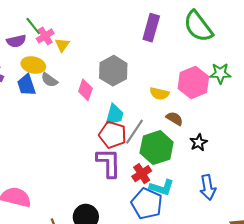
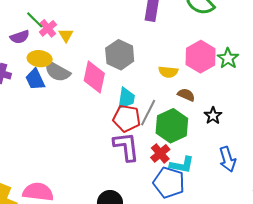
green star: (220, 73) -> (228, 58), moved, turned -30
gray semicircle: (49, 80) -> (57, 72), size x1.5
pink diamond: (85, 90) -> (94, 77), size x1.5

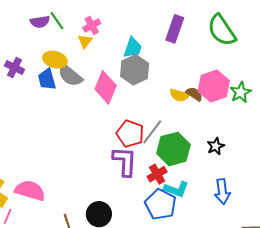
pink cross: (48, 28) -> (92, 26), moved
purple semicircle: (20, 37) -> (40, 22), moved
brown semicircle: (186, 95) -> (194, 94), moved
cyan trapezoid: (126, 98) -> (133, 48), moved

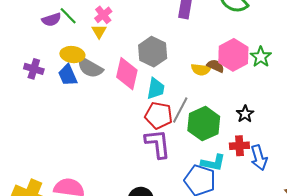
cyan trapezoid: (133, 48) -> (156, 89), moved
red cross: (157, 174) -> (239, 146), moved, turned 36

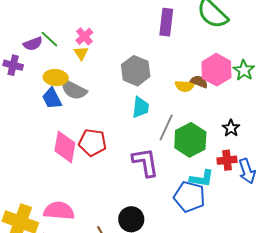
purple cross: (34, 69) -> (13, 65), moved
pink diamond: (127, 74) -> (65, 147), moved
red pentagon: (159, 115) -> (92, 142), moved

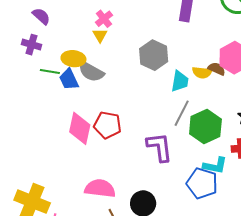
green line: (49, 39) -> (50, 72), moved, turned -36
purple semicircle: (33, 44) -> (41, 16), moved, turned -120
cyan trapezoid: (140, 107) -> (180, 81), moved
pink semicircle: (59, 211) -> (100, 188), moved

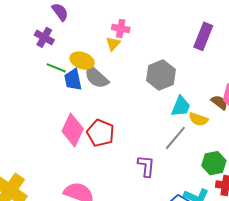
pink cross: (104, 19) -> (121, 28), turned 36
yellow semicircle: (202, 73) -> (198, 119), moved
green hexagon: (205, 126) -> (214, 163), moved, size x0.7
purple L-shape: (160, 147) -> (146, 166), size x0.7

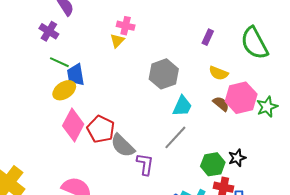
purple rectangle: (203, 36) -> (208, 37), size x0.6
yellow ellipse: (82, 61) -> (64, 90), moved, turned -55
gray semicircle: (96, 77) -> (123, 146), moved
yellow semicircle: (198, 119) -> (219, 73), moved

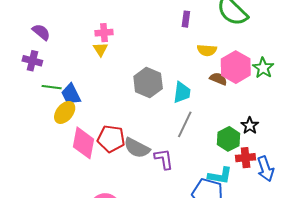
gray hexagon: (164, 74) -> (148, 82), moved

